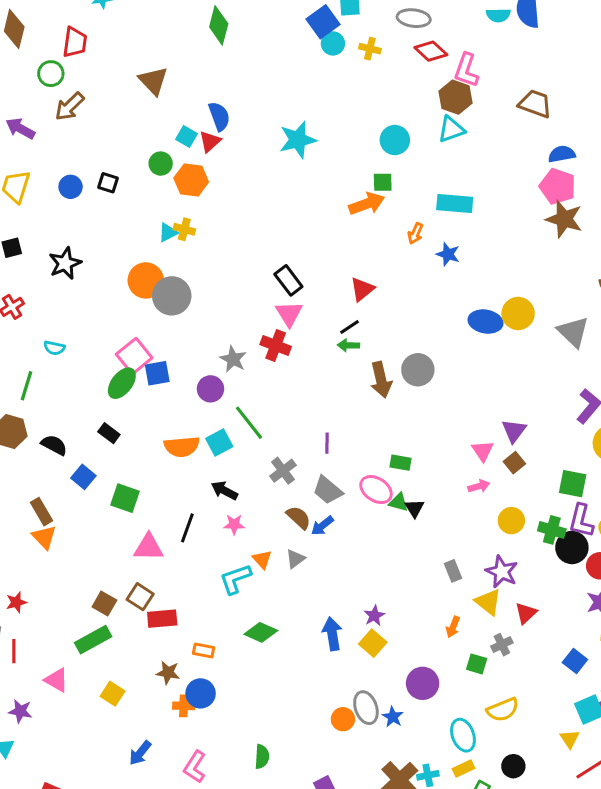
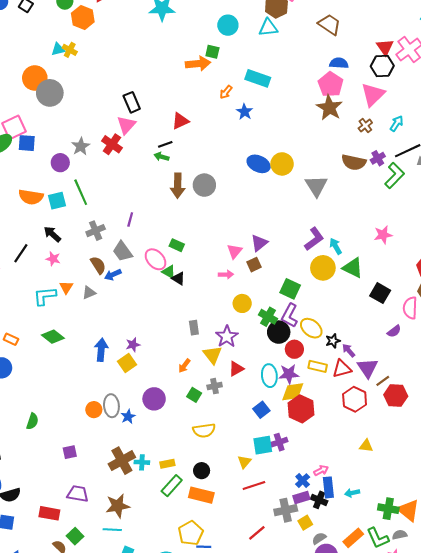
black triangle: (414, 508) -> (178, 279), turned -40
cyan ellipse: (463, 735) -> (269, 376), moved

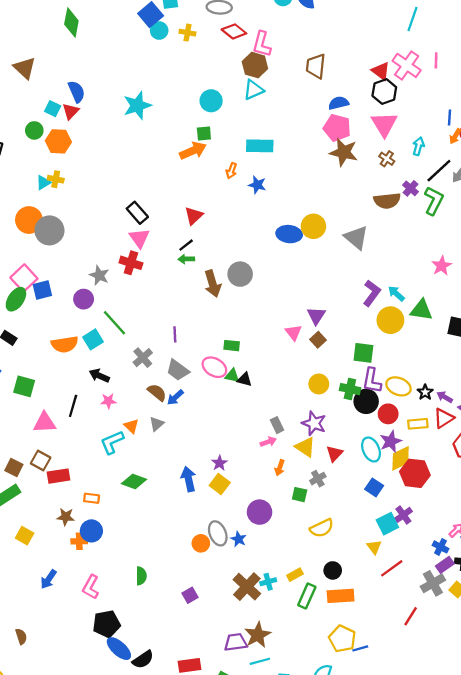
brown trapezoid: (329, 24) -> (316, 66), turned -100
pink arrow: (226, 275) -> (268, 442), moved
purple trapezoid: (78, 494) -> (236, 642), moved

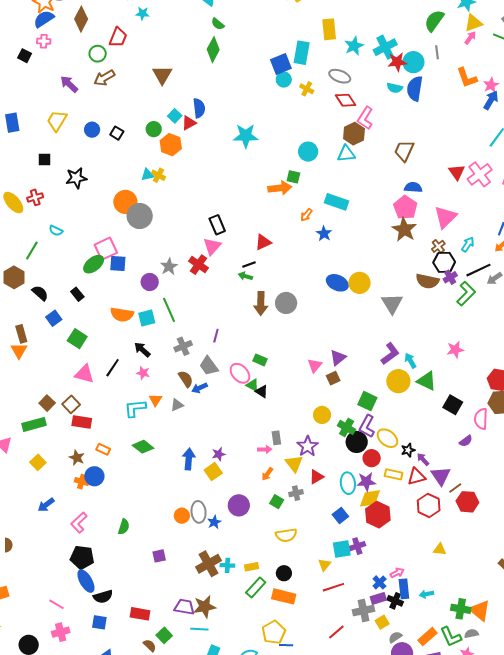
black hexagon: (384, 92) -> (444, 262), moved

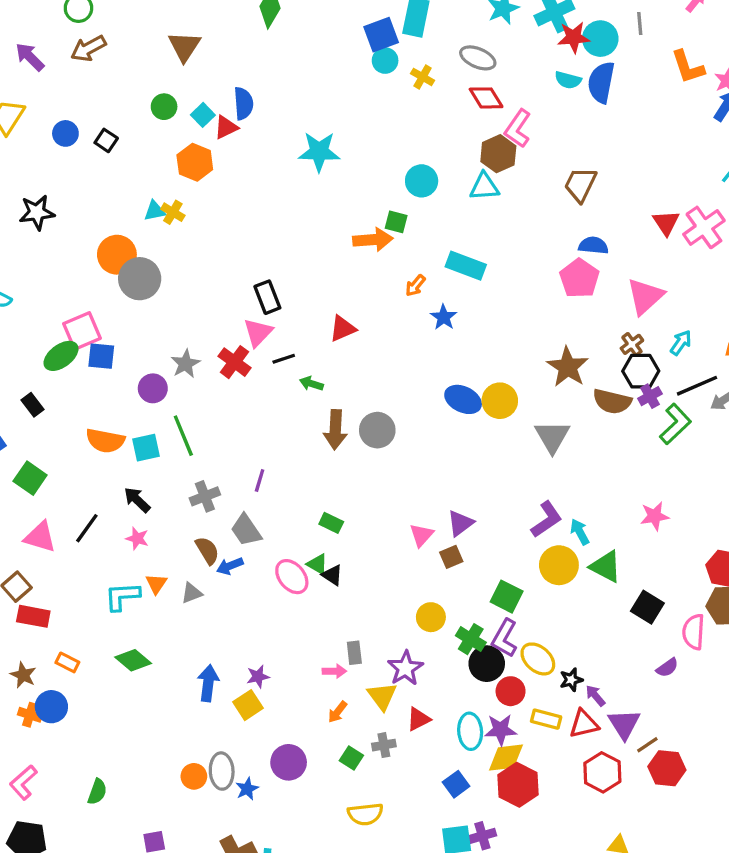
green circle: (154, 129) -> (164, 107), moved
brown star: (404, 230) -> (568, 367), moved
black line: (249, 265) -> (284, 359), moved
pink ellipse: (240, 373) -> (292, 577), moved

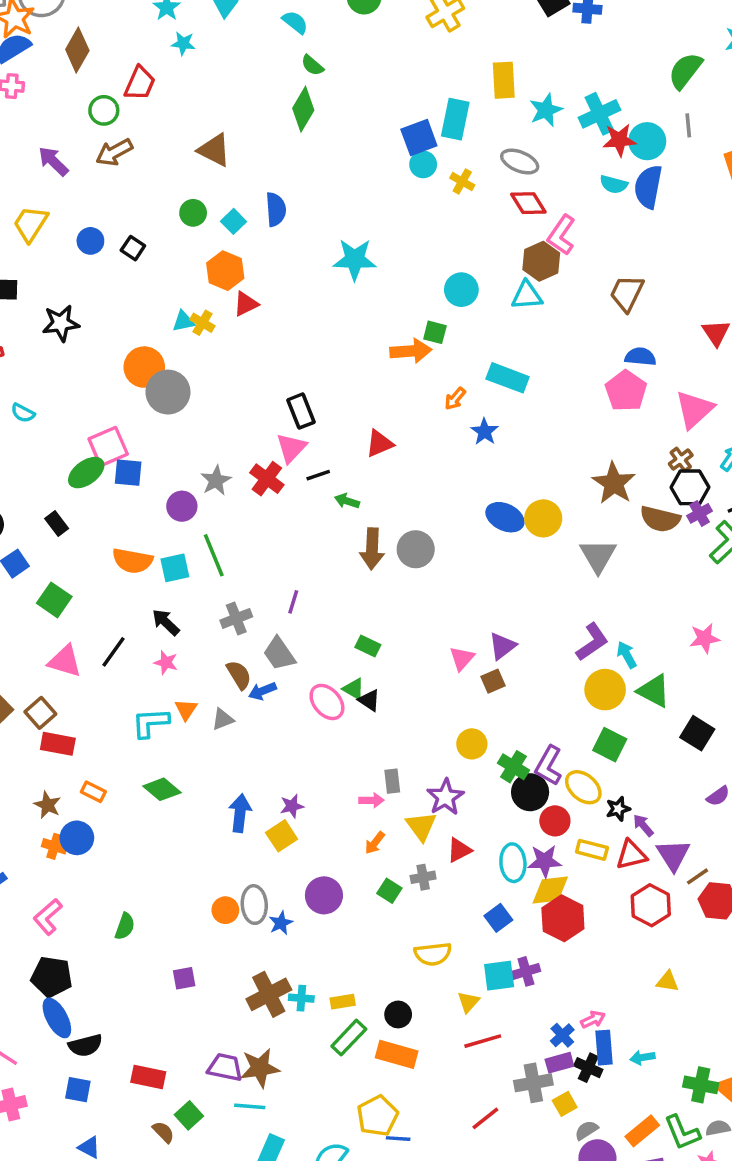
brown triangle: (184, 46) -> (214, 150), turned -36
red triangle: (226, 127) -> (246, 304), moved
green square: (507, 597) -> (610, 745), moved
yellow semicircle: (365, 814) -> (433, 954), moved

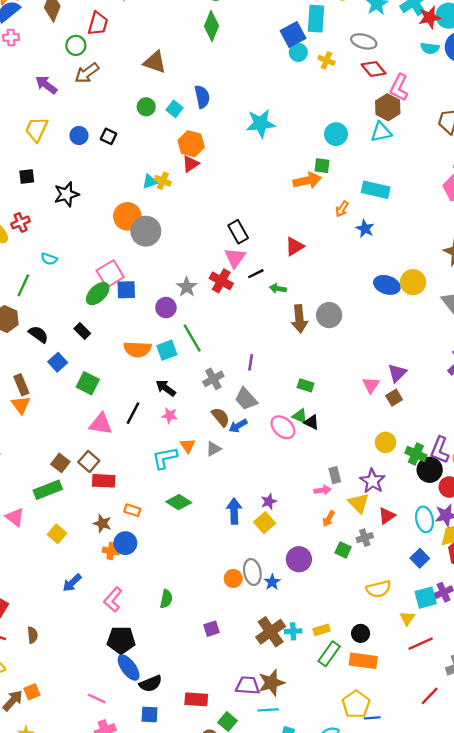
orange hexagon: (225, 271) -> (191, 144), moved

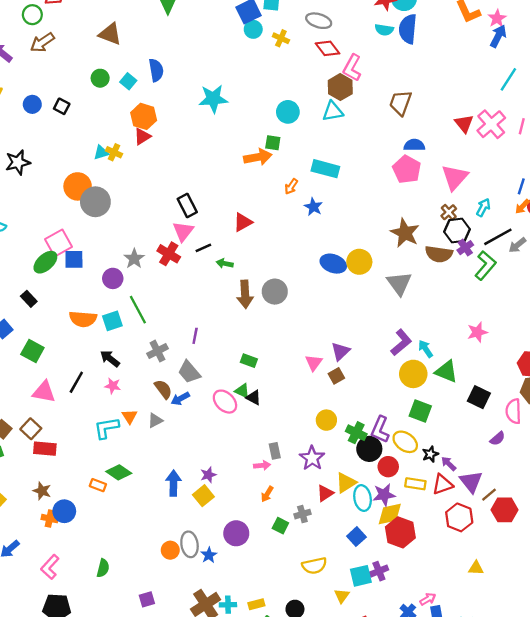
yellow triangle: (359, 503) -> (346, 483), moved, turned 40
orange rectangle: (132, 510) -> (98, 485), moved

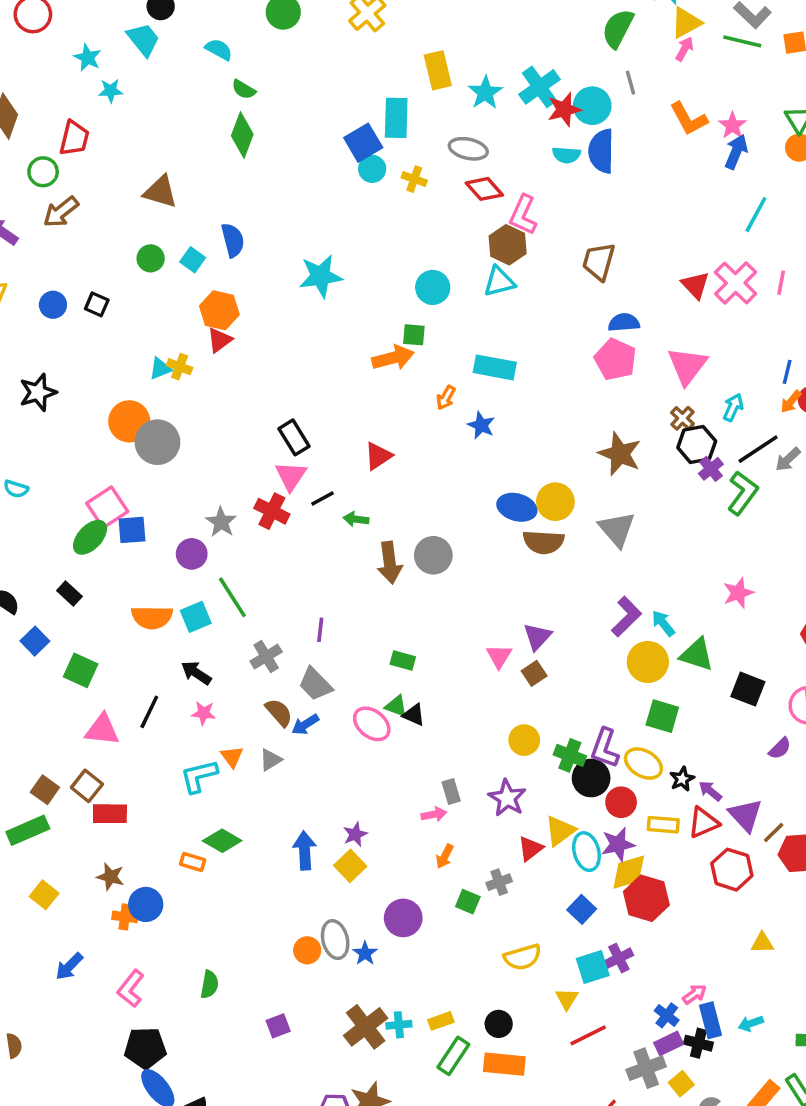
brown semicircle: (439, 254) -> (543, 542), moved

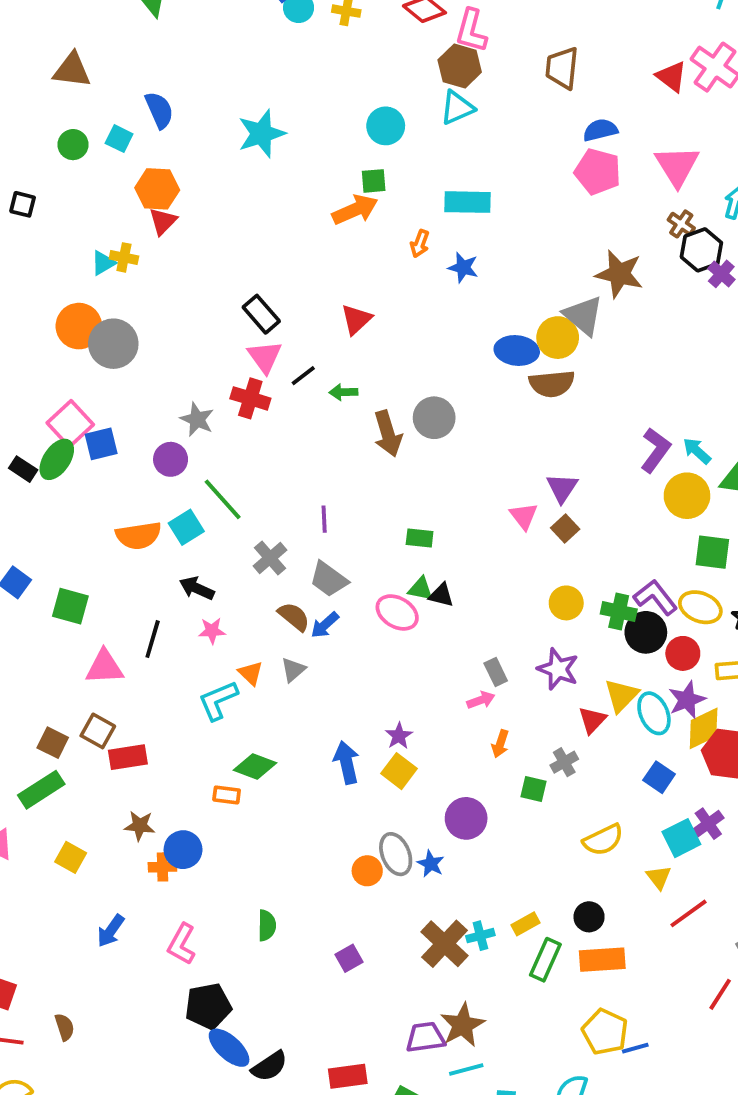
gray triangle: (617, 529) -> (583, 315), moved
black rectangle: (69, 593) -> (23, 469), moved
purple L-shape: (605, 748) -> (655, 597), turned 132

